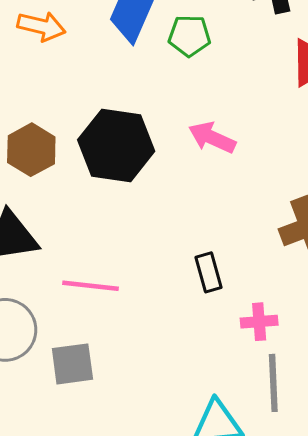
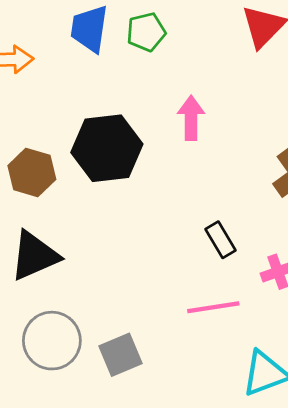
pink arrow: (212, 138) -> (191, 118), turned 81
pink line: (91, 286) -> (213, 307), moved

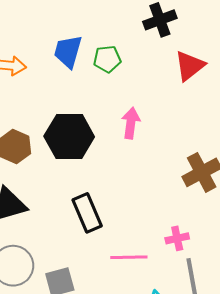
black rectangle: (221, 240) -> (87, 213), moved, size x1.5

